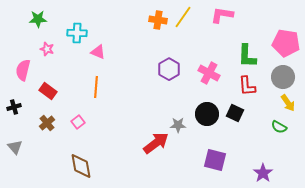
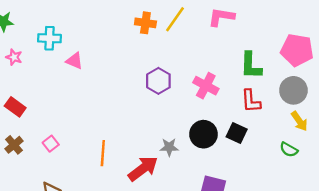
orange line: (96, 87) -> (103, 153), moved

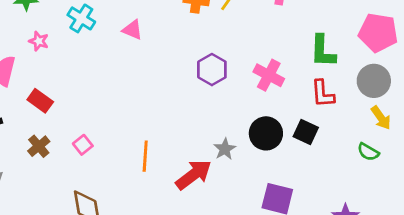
cyan cross: (49, 38) -> (81, 18), turned 30
pink triangle: (74, 61) -> (132, 30), moved
gray star: (169, 147) -> (225, 149), turned -30

